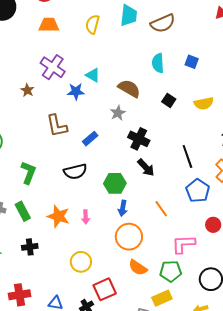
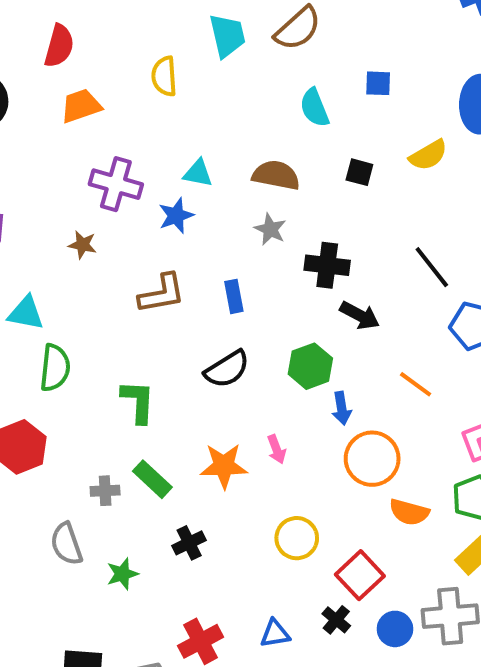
brown L-shape: (57, 126) -> (162, 294), turned -70
blue rectangle: (90, 139) -> (234, 296), turned -42

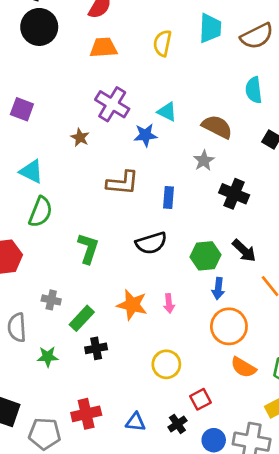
black arrow: (360, 315) -> (244, 251), moved
green rectangle: (152, 479) -> (82, 318), moved, turned 75
red square: (360, 575) -> (201, 399), size x0.7

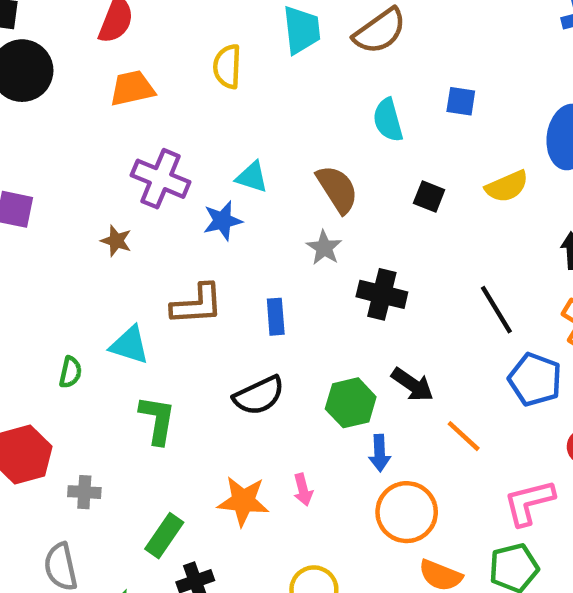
brown semicircle: (217, 127) -> (337, 189), turned 40
cyan triangle: (31, 171) -> (130, 345), moved
green semicircle: (41, 212) -> (70, 372), size x0.6
gray cross: (51, 300) -> (84, 492), moved

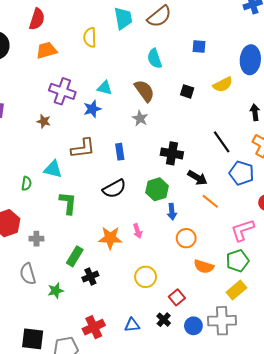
cyan semicircle: (388, 120) -> (154, 59), moved
black cross: (382, 294) -> (172, 153), moved
black arrow: (412, 385) -> (197, 178), moved
orange circle: (407, 512) -> (186, 238), size x0.7

